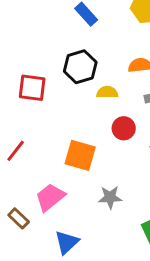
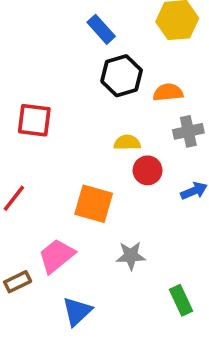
black hexagon: (80, 67) -> (122, 76), moved
yellow semicircle: (107, 92) -> (127, 143), moved
brown rectangle: (19, 218) -> (18, 282), turned -70

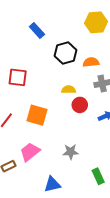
blue rectangle: (101, 29) -> (37, 31), moved
orange square: (94, 204) -> (37, 115), moved
blue triangle: (77, 311) -> (52, 184), moved, turned 30

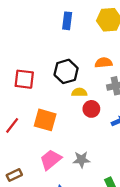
blue rectangle: (37, 31) -> (67, 21), moved, turned 49
black hexagon: (66, 53) -> (66, 71), moved
pink trapezoid: (30, 152) -> (51, 160), moved

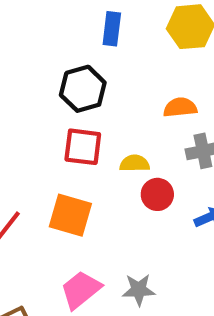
black hexagon: (66, 71) -> (83, 89), moved
red square: (24, 79) -> (83, 147), moved

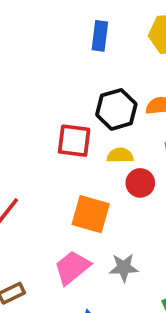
black hexagon: (83, 89) -> (116, 109), moved
orange square: (70, 215) -> (91, 214), moved

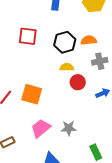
red square: (74, 141) -> (28, 36), moved
orange square: (91, 214) -> (32, 94), moved

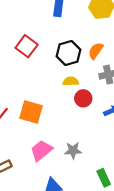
red square: (28, 36) -> (27, 46), turned 30
orange semicircle: (89, 40) -> (96, 51), turned -49

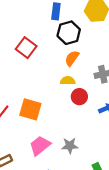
orange semicircle: (96, 51) -> (72, 58), moved
black hexagon: (69, 53) -> (69, 33), moved

